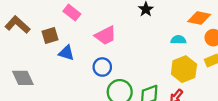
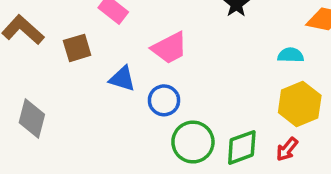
blue triangle: (66, 53) -> (122, 79), moved
gray diamond: (23, 78) -> (32, 118), turned 40

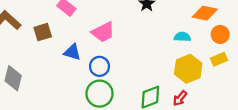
green circle: (193, 142) -> (99, 94), moved

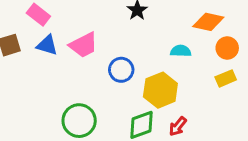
blue triangle: (72, 52) -> (47, 45), moved
blue circle: (99, 66) -> (121, 70), moved
yellow hexagon: (188, 69) -> (160, 90), moved

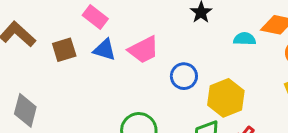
cyan semicircle: (181, 51) -> (245, 39), moved

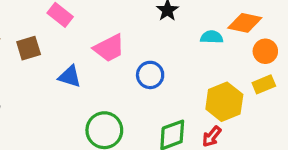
blue triangle: (105, 50) -> (70, 77), moved
yellow hexagon: (226, 98) -> (224, 102), moved

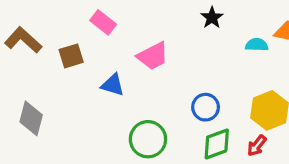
blue circle: (150, 75) -> (206, 107), moved

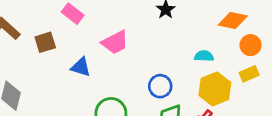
cyan semicircle: (257, 45) -> (204, 56), moved

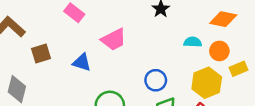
brown square: (45, 42) -> (41, 53), moved
orange circle: (251, 45) -> (219, 51), moved
cyan semicircle: (204, 56) -> (193, 42), moved

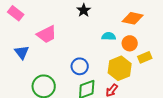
blue triangle: (82, 62) -> (22, 52), turned 35

